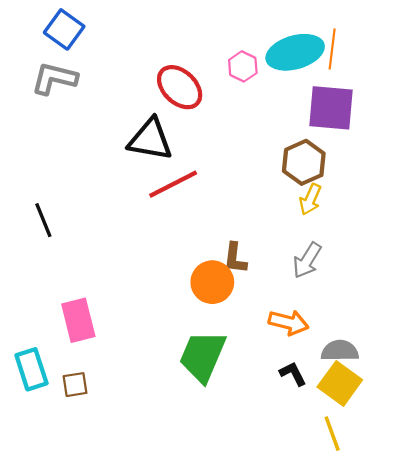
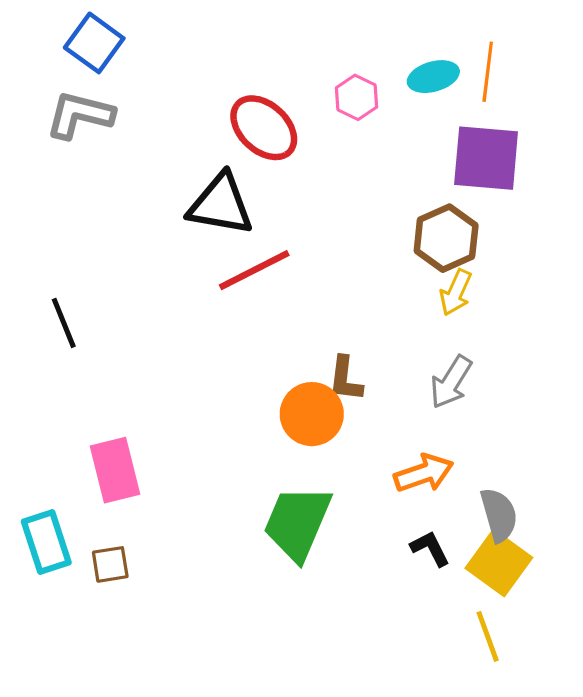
cyan ellipse: (295, 52) -> (433, 77), size x0.6
orange arrow: (289, 322) -> (424, 473), turned -33
gray semicircle: (340, 351) -> (499, 515), turned 75

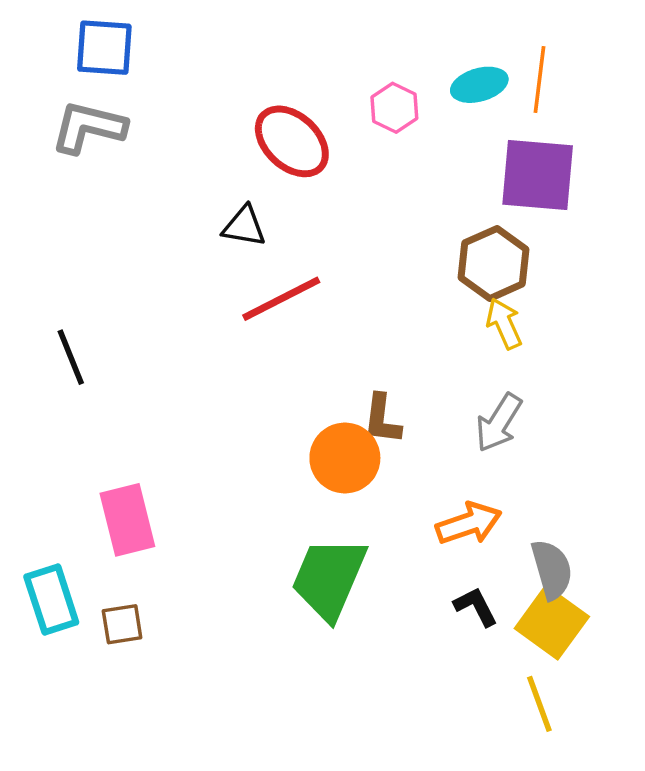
blue square: (94, 43) -> (104, 48), turned -32
black triangle: (221, 205) -> (244, 226), size x0.6
yellow arrow: (456, 292) -> (504, 324), turned 132

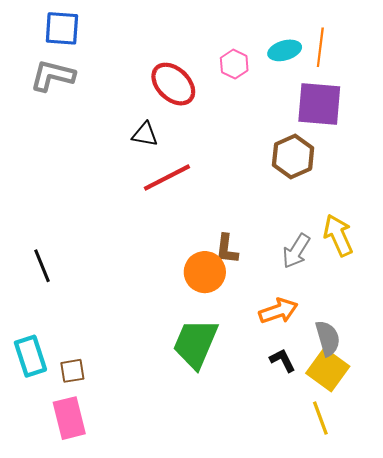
yellow arrow: (504, 324) -> (338, 235), moved, size x1.4
black line: (71, 357) -> (42, 266), moved
pink rectangle: (127, 520) -> (69, 418), moved

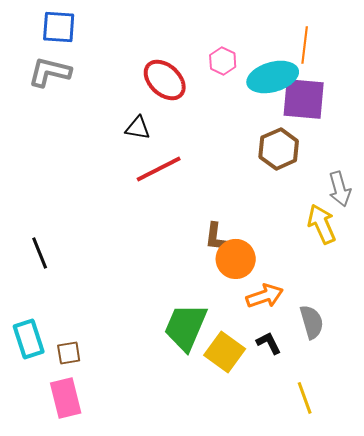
cyan ellipse: (285, 50) -> (273, 77), moved, size x1.6
gray arrow: (296, 251) -> (340, 189), moved, turned -48
orange circle: (205, 272) -> (236, 259), moved
yellow square: (328, 370) -> (225, 352), moved

